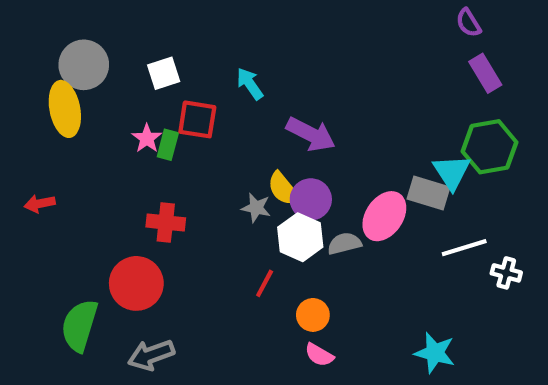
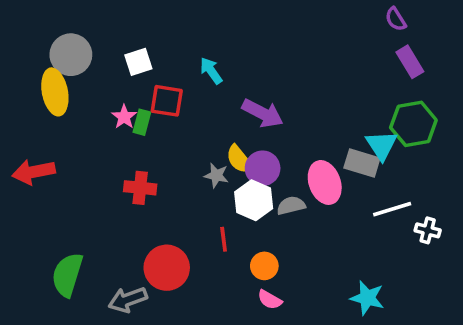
red arrow: (40, 204) -> (34, 172), size x1.6
pink ellipse: (384, 216) -> (325, 182), turned -54
red circle: (136, 283) -> (167, 268), moved
red line: (265, 283) -> (224, 239), turned -35

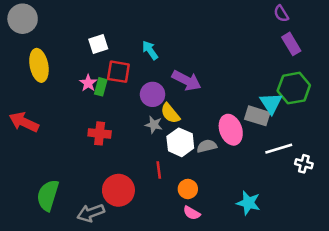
gray circle: (71, 55) -> (23, 19), moved
purple circle: (263, 168) -> (153, 94), moved
red arrow: (34, 172) -> (24, 122), turned 36
cyan star: (367, 298) -> (248, 203), moved

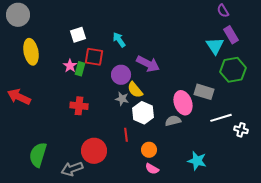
cyan triangle: (271, 103) -> (215, 46), moved
gray semicircle: (207, 146) -> (173, 121), moved

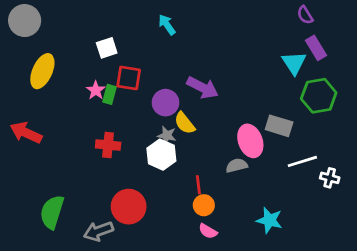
cyan arrow: (119, 40) -> (167, 25), moved
yellow ellipse: (31, 52) -> (42, 71), turned 35
white hexagon: (143, 113) -> (161, 155), moved
red line: (126, 135) -> (198, 185), moved

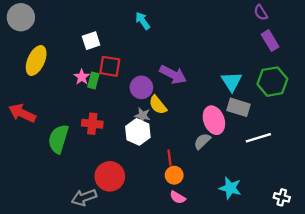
cyan triangle: (294, 63) -> (231, 82), moved
gray semicircle: (237, 166) -> (202, 141), turned -30
white cross: (330, 178) -> (282, 197), moved
green semicircle: (52, 212) -> (58, 139), moved

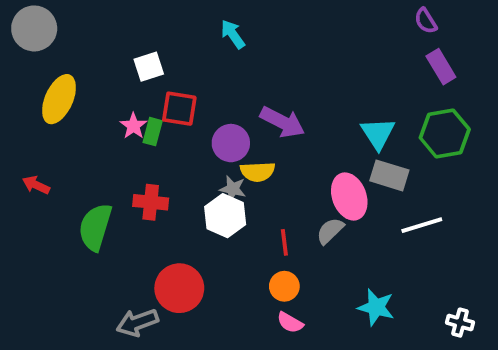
yellow semicircle: (158, 105) -> (258, 172), turned -54
red arrow: (22, 113) -> (36, 185), size x0.6
red line: (169, 158) -> (284, 242), moved

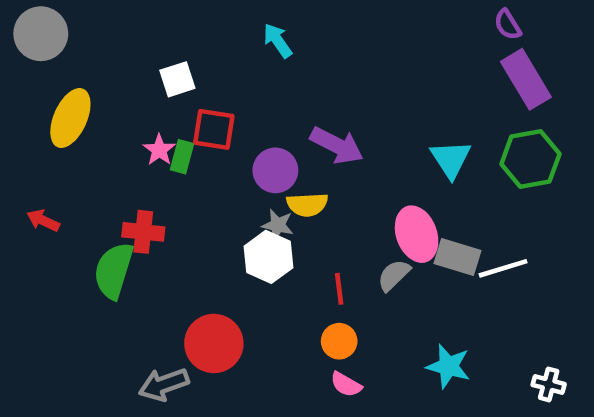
purple rectangle: (441, 67) -> (526, 79), size x1.4
gray rectangle: (389, 175) -> (458, 257), moved
red cross: (151, 202) -> (143, 232), moved

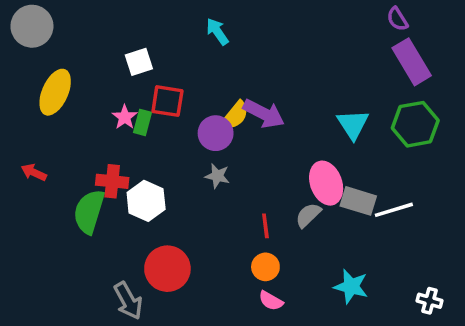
yellow semicircle: (307, 205) -> (235, 115), moved, turned -48
white hexagon: (269, 257) -> (146, 201), moved
gray arrow: (164, 384) -> (128, 301), turned -99

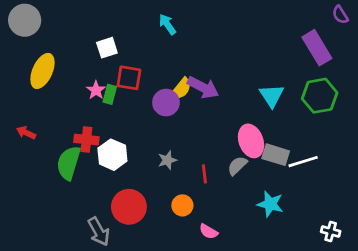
purple semicircle: (397, 19) -> (340, 15), moved
gray star: (217, 176) -> (167, 160), moved, turned -30
orange circle: (265, 267) -> (182, 205), moved
cyan star: (351, 286) -> (270, 204), moved

